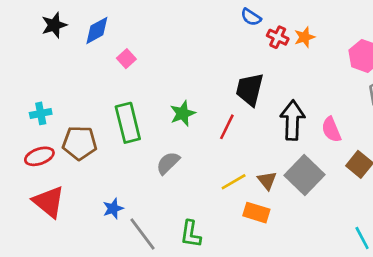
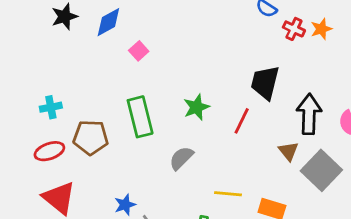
brown triangle: (267, 180) -> (288, 151), moved
yellow line: (234, 182) -> (228, 194), moved, turned 35

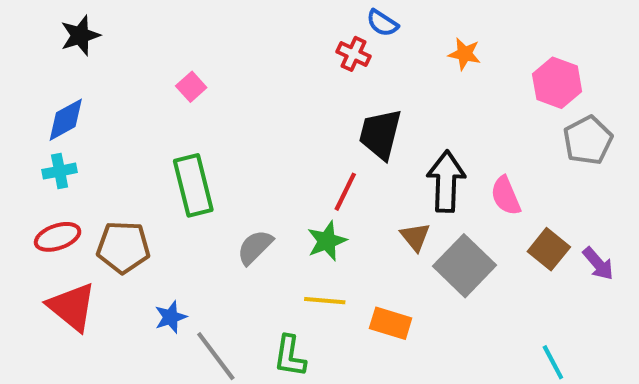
blue diamond: (108, 22) -> (66, 120), moved
red cross: (294, 29) -> (354, 54), moved
orange star: (321, 29) -> (465, 54), turned 30
green star: (196, 107) -> (327, 241), moved
brown pentagon: (91, 137) -> (123, 247), moved

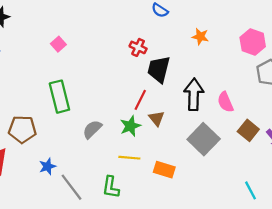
red cross: (354, 54) -> (138, 47), moved
orange star: (465, 54) -> (200, 37), moved
brown triangle: (415, 237) -> (157, 118), moved

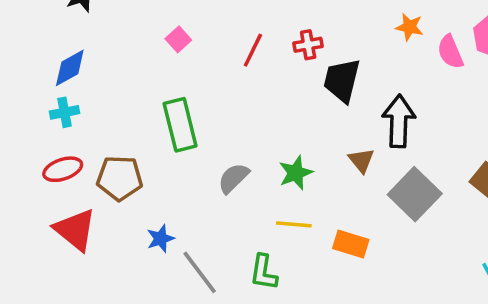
red cross: (138, 47) -> (308, 45), turned -35
red line: (140, 100) -> (253, 50), moved
pink semicircle: (225, 102) -> (450, 52), moved
brown triangle: (157, 118) -> (361, 160), moved

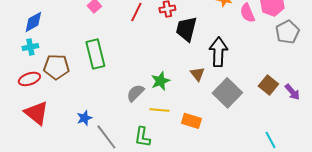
brown pentagon: (120, 178) -> (56, 67), moved
gray semicircle: (233, 178) -> (135, 93), moved

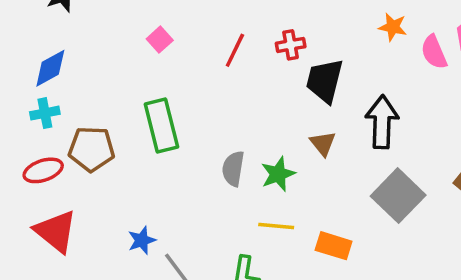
brown triangle: (197, 74) -> (323, 144), moved
gray semicircle: (135, 93) -> (233, 169), moved, turned -36

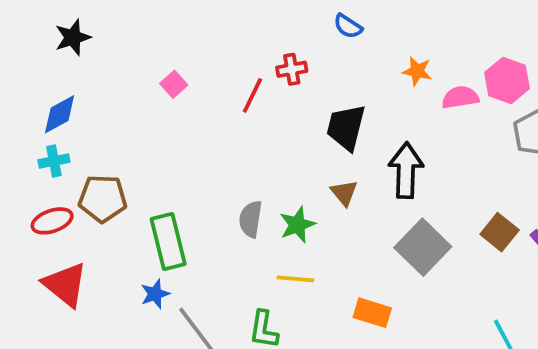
red cross: (291, 45) -> (292, 69), moved
pink semicircle: (434, 52) -> (460, 97), turned 104
green rectangle: (161, 126) -> (168, 242), moved
orange rectangle: (334, 246) -> (372, 313), moved

